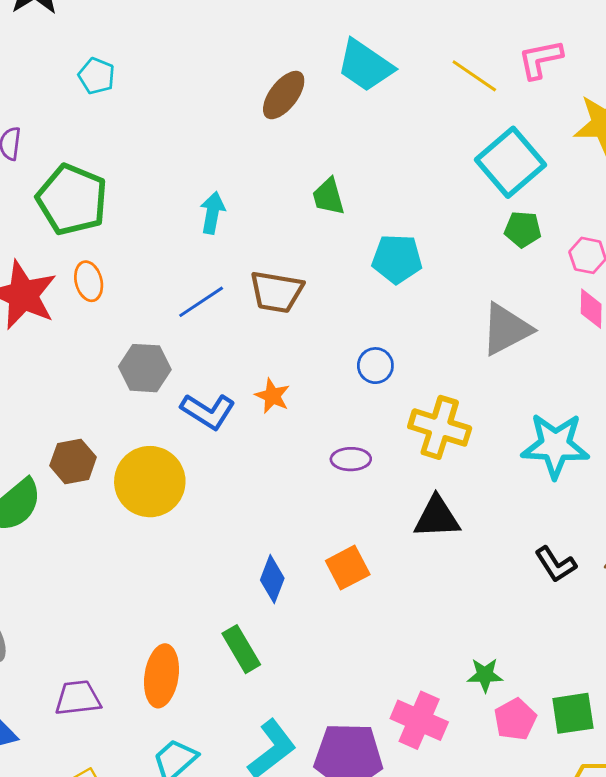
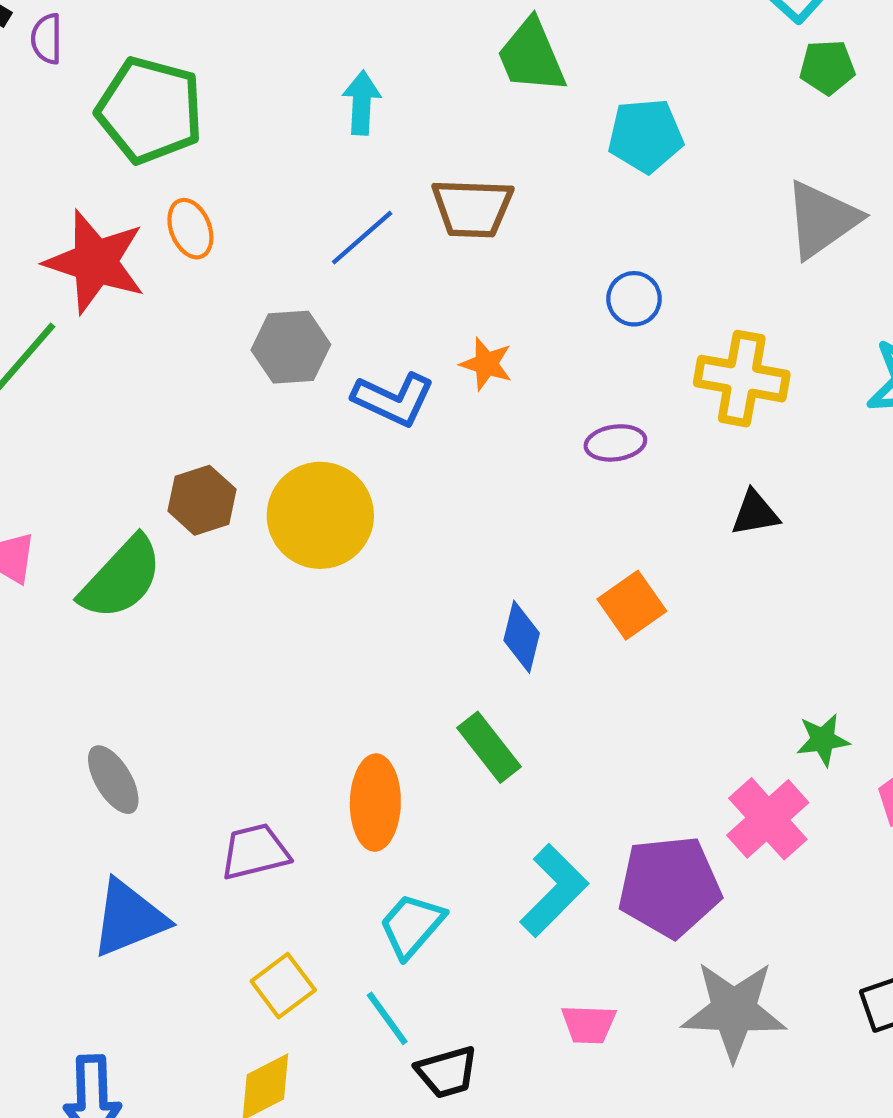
green trapezoid: (328, 197) -> (531, 56), size x1.4
black triangle: (437, 517) -> (755, 513), size x0.7
green star: (485, 675) -> (823, 740), moved
pink cross: (419, 720) -> (768, 819), turned 32

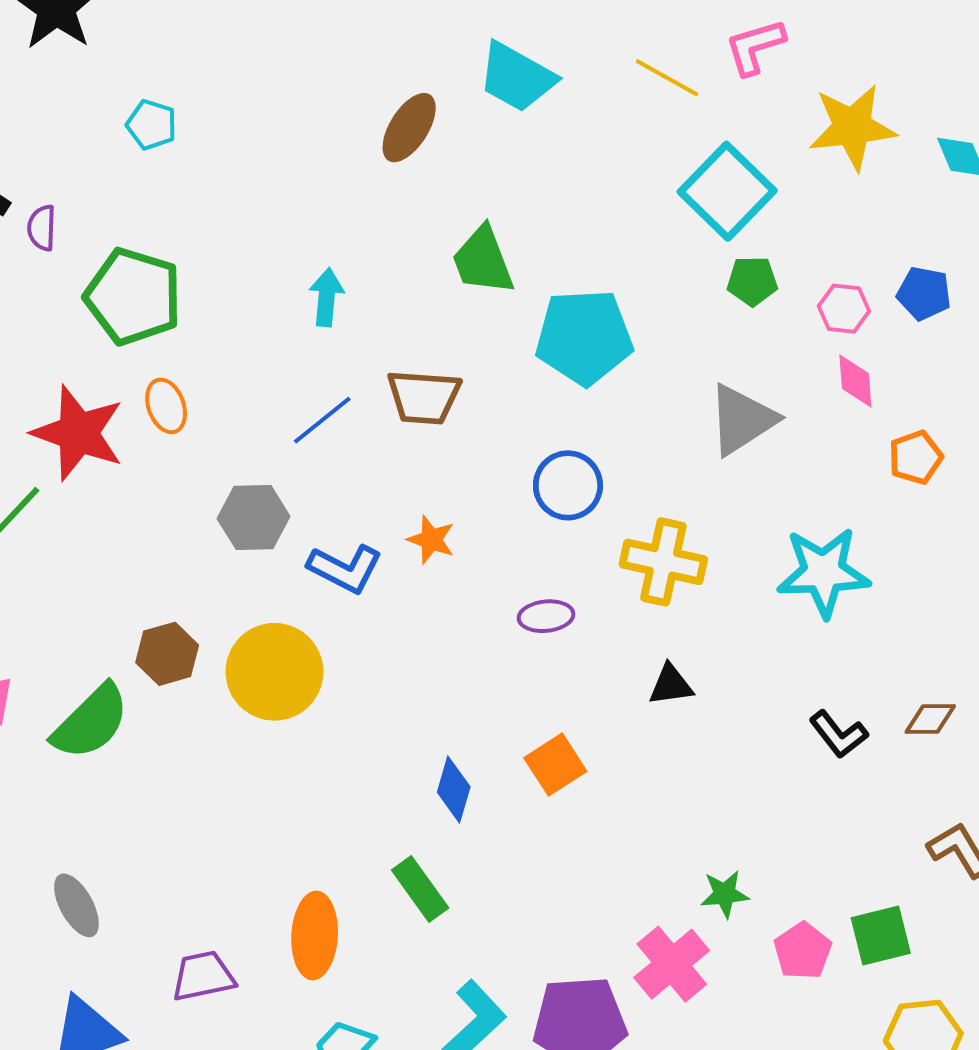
cyan pentagon: (645, 136) -> (584, 337), size x1.4
blue circle: (634, 299) -> (568, 485), size x1.4

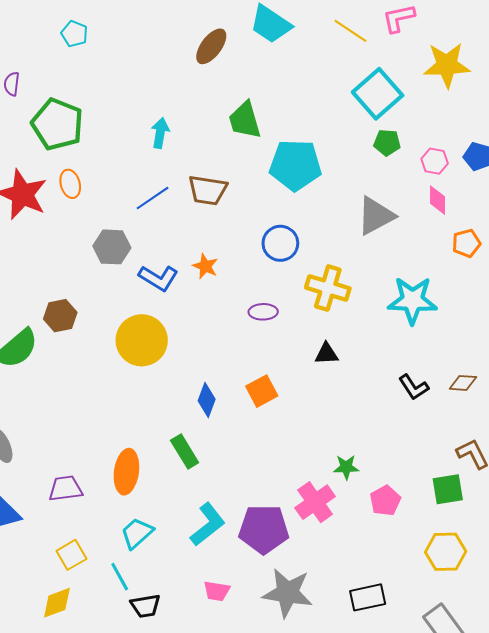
yellow circle: (274, 672) -> (142, 340), moved
green square: (881, 936) -> (448, 489), moved

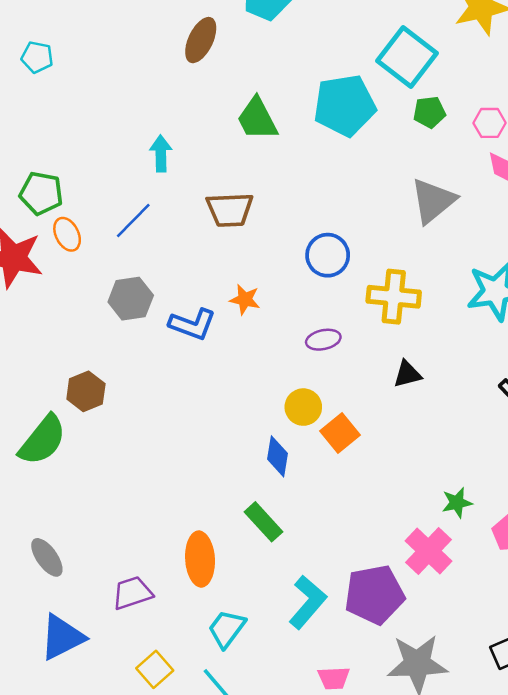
green pentagon: (57, 124) -> (41, 193), moved, size x0.7
cyan pentagon: (295, 165) -> (345, 105), moved
blue line: (153, 198) -> (133, 221), moved
yellow circle: (142, 340) -> (303, 407), moved, size x0.6

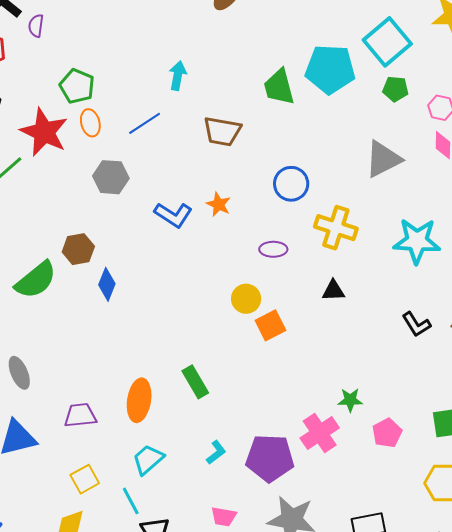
green trapezoid: (257, 119) -> (279, 87), moved
gray hexagon: (131, 299) -> (111, 177), moved
blue diamond: (277, 456) -> (107, 284), moved
cyan L-shape: (308, 602) -> (216, 452), size x0.6

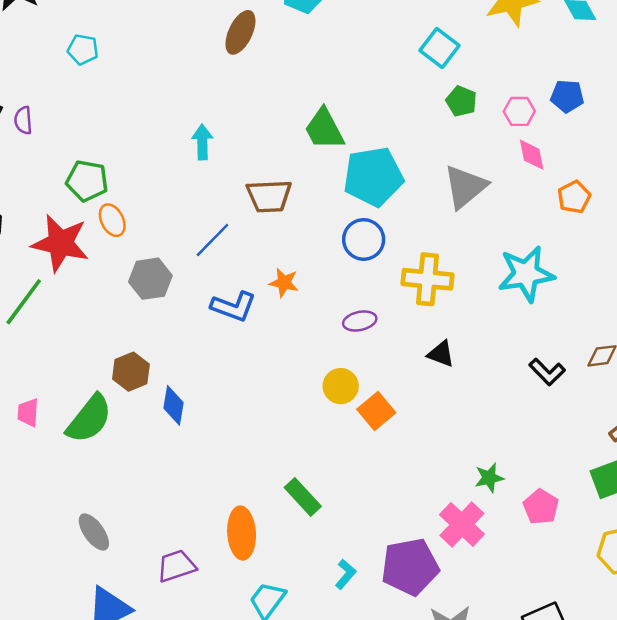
cyan square: (387, 42) -> (439, 48), size x0.7
cyan pentagon: (330, 69) -> (373, 177), moved
green pentagon: (395, 89) -> (461, 101), turned 30
blue line: (145, 123) -> (212, 240), moved
black triangle: (333, 291) -> (441, 354), turned 35

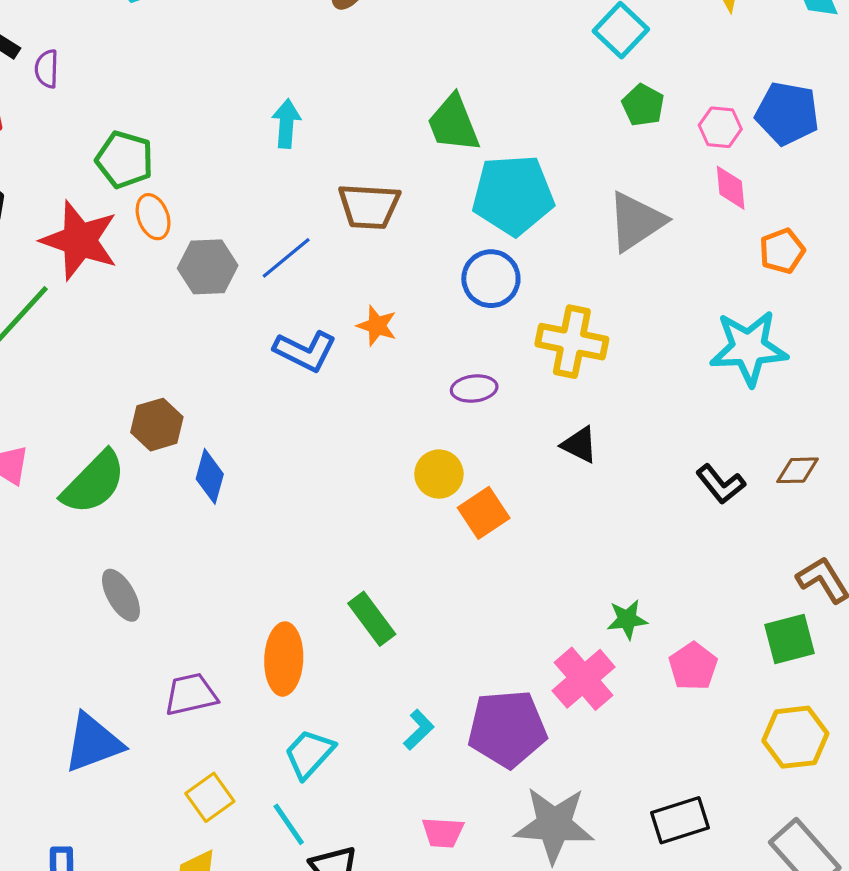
blue pentagon: (567, 96) -> (787, 113), size x1.4
cyan star: (526, 274) -> (749, 348), moved
gray hexagon: (150, 279) -> (208, 267), moved
gray ellipse: (94, 532) -> (121, 595), moved

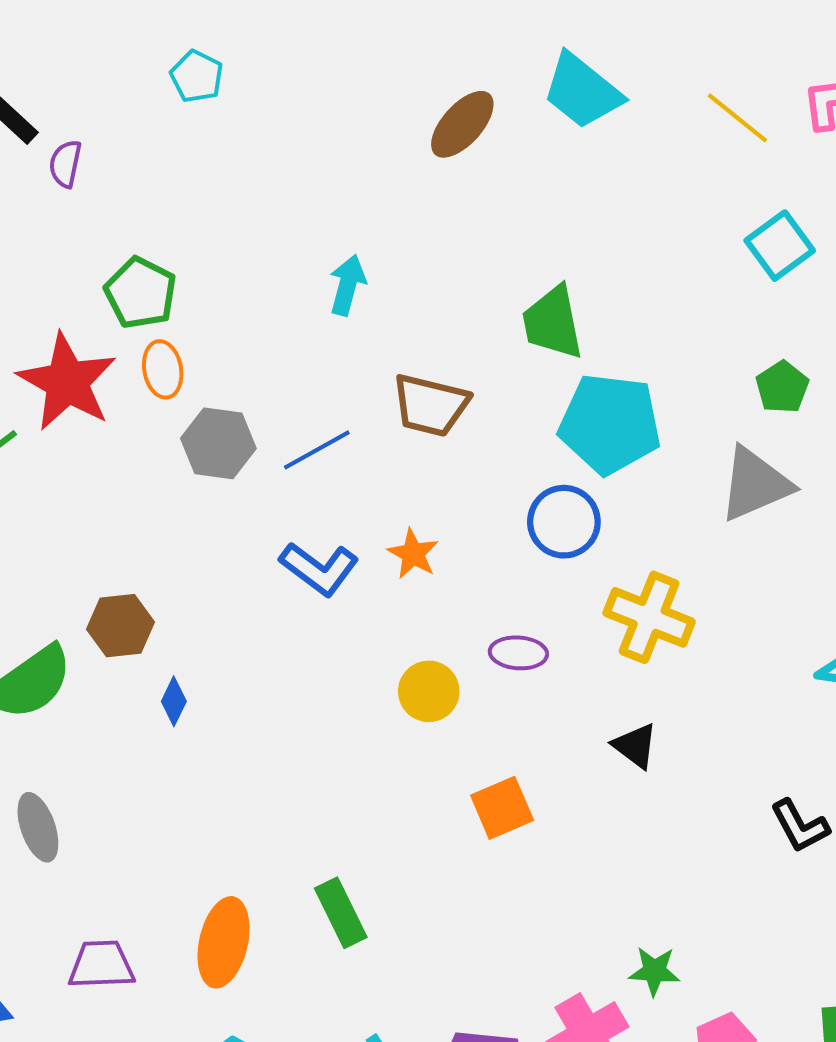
green pentagon: (643, 105) -> (782, 387), moved
yellow circle: (439, 474) -> (429, 691), moved
blue diamond: (210, 476) -> (174, 701), size x0.7

